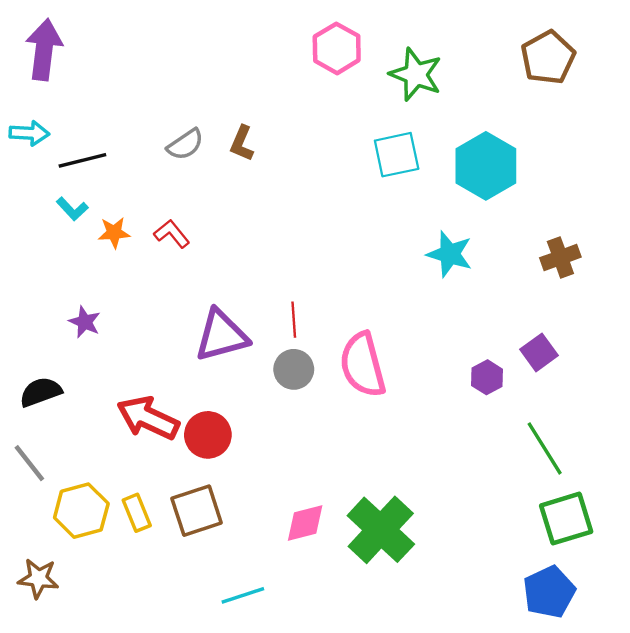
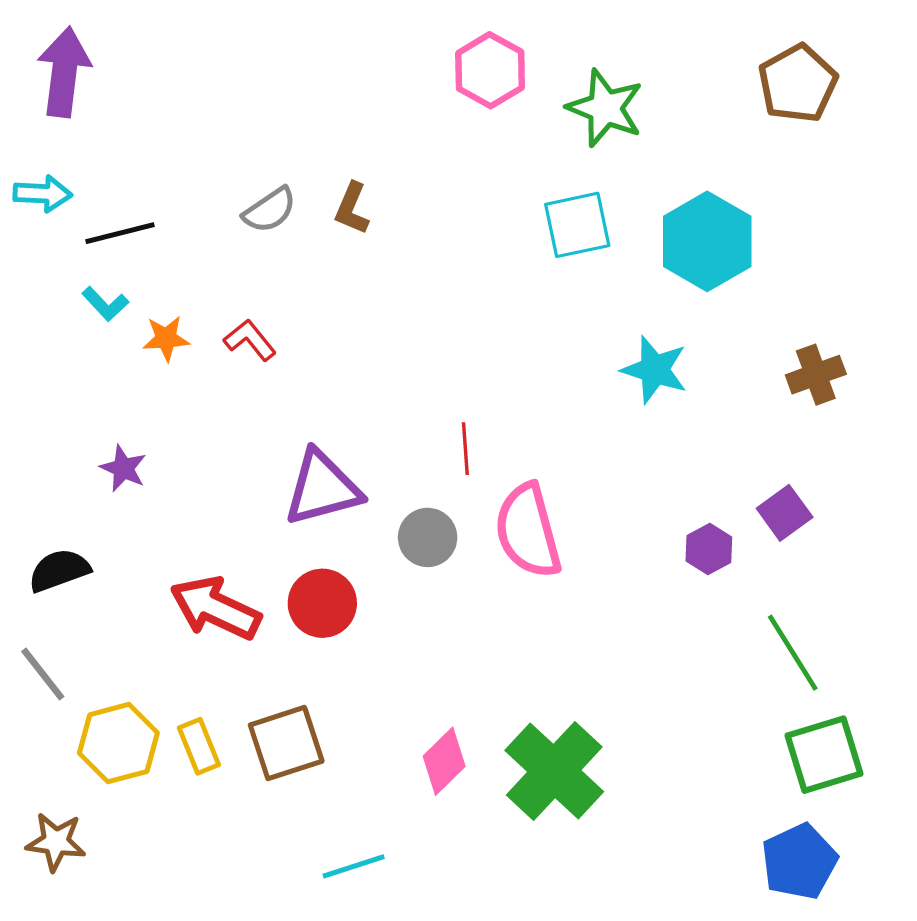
red line: (294, 320) -> (465, 449), moved
red circle: (208, 435) -> (322, 603), moved
pink diamond: (305, 523) -> (444, 761), turned -30

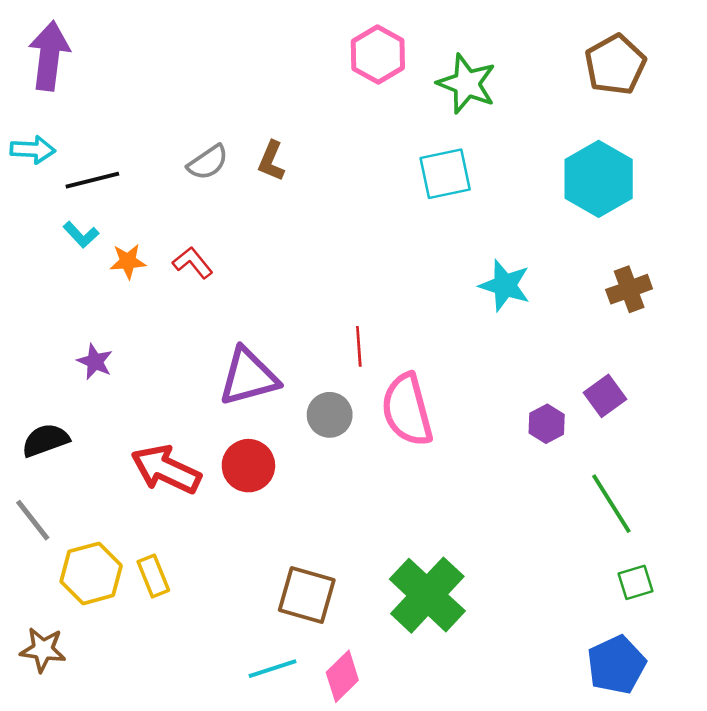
cyan hexagon: (707, 241) -> (599, 179), moved
brown square: (286, 743) -> (307, 595), moved, turned 34
green square: (824, 755) -> (635, 582), size x0.6
pink diamond: (444, 761) -> (342, 676), moved

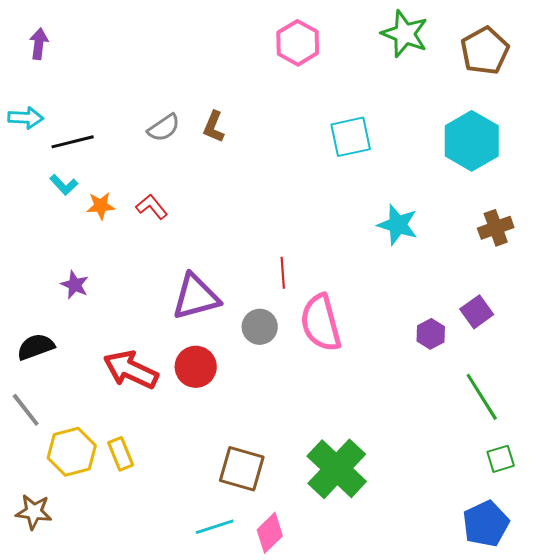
purple arrow: (49, 56) -> (39, 44), size x0.6
green star: (467, 84) -> (405, 34), moved

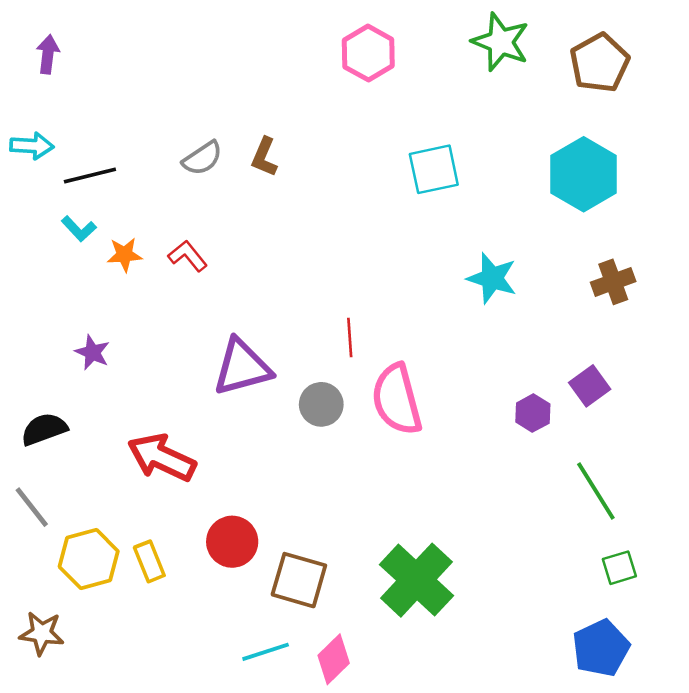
red circle: (196, 367) -> (232, 542), moved

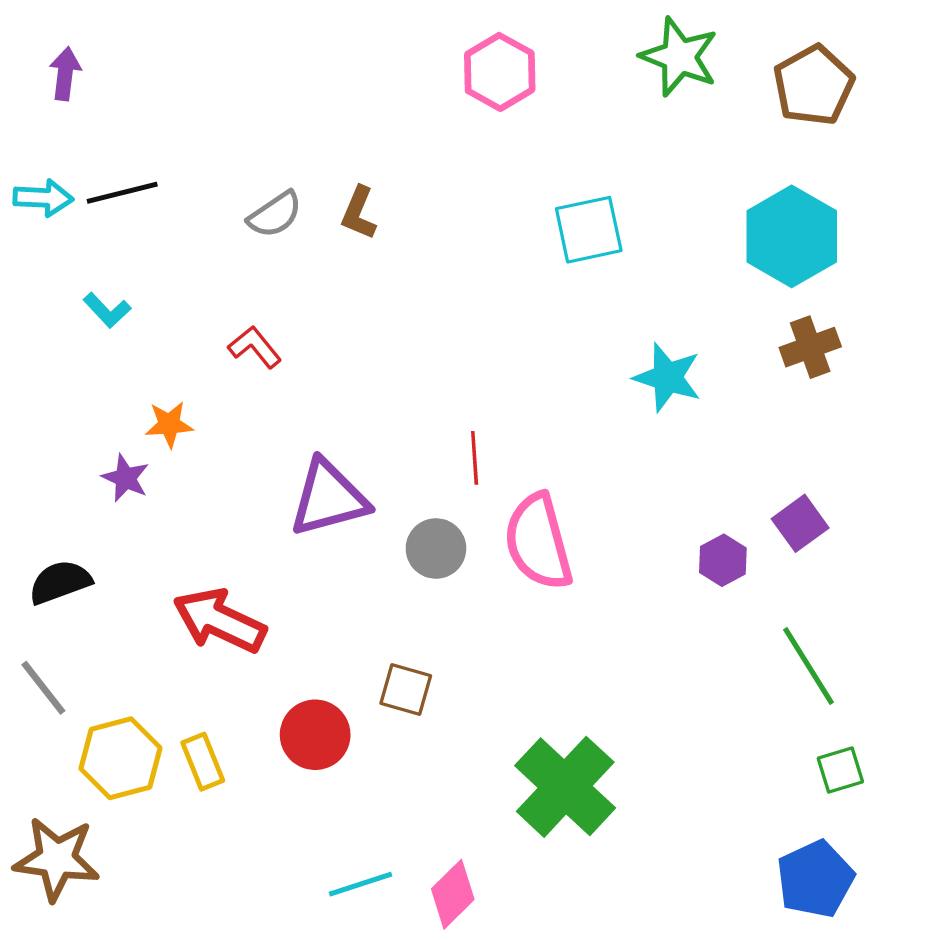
black line: (90, 176) -> (122, 193), moved
orange star: (125, 255) -> (169, 424), moved
brown cross: (613, 282) -> (810, 347), moved
brown square: (299, 580) -> (406, 689), moved, size x0.7
brown star: (42, 633) -> (57, 859), size x1.4

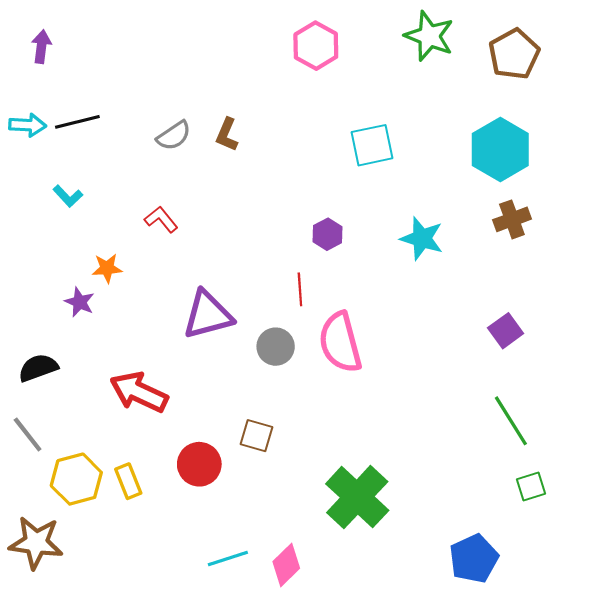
purple hexagon: (723, 560) -> (328, 234), moved
blue pentagon: (815, 879) -> (474, 559), moved

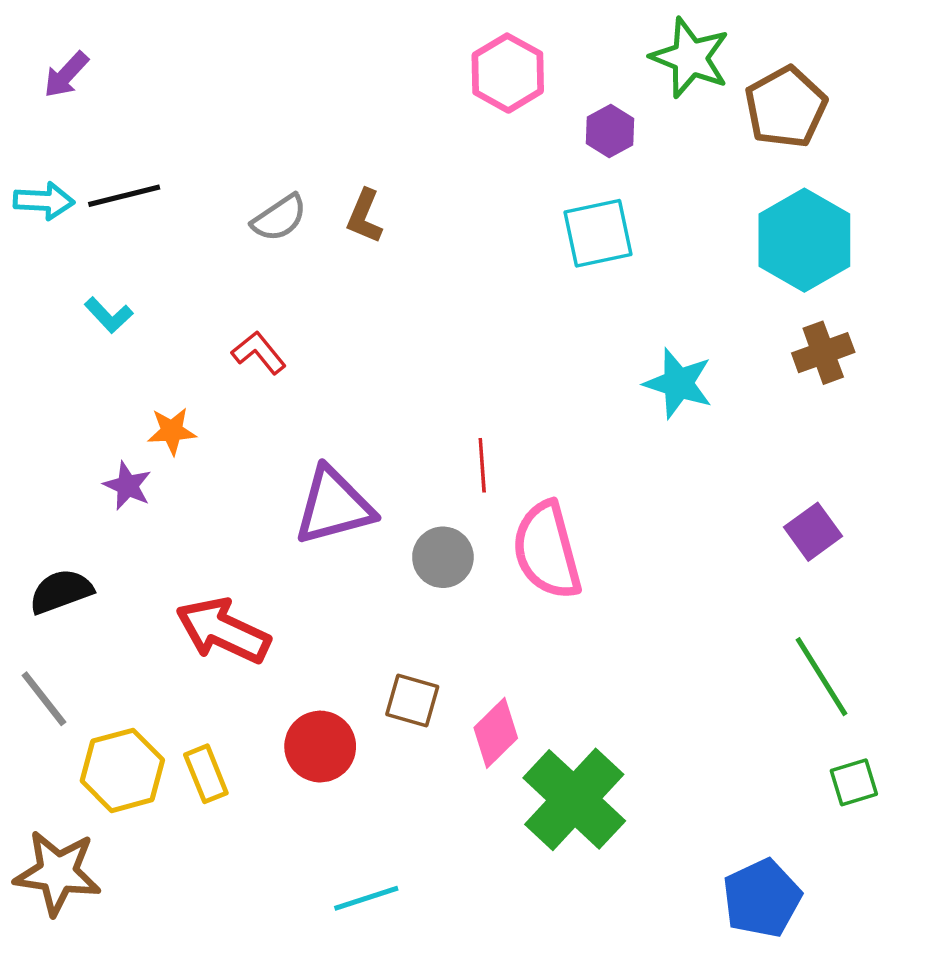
purple arrow: (41, 47) -> (66, 75), turned -144
brown pentagon: (514, 54) -> (786, 107), moved
purple hexagon: (328, 234) -> (610, 131), moved
pink diamond: (286, 565) -> (496, 733), moved

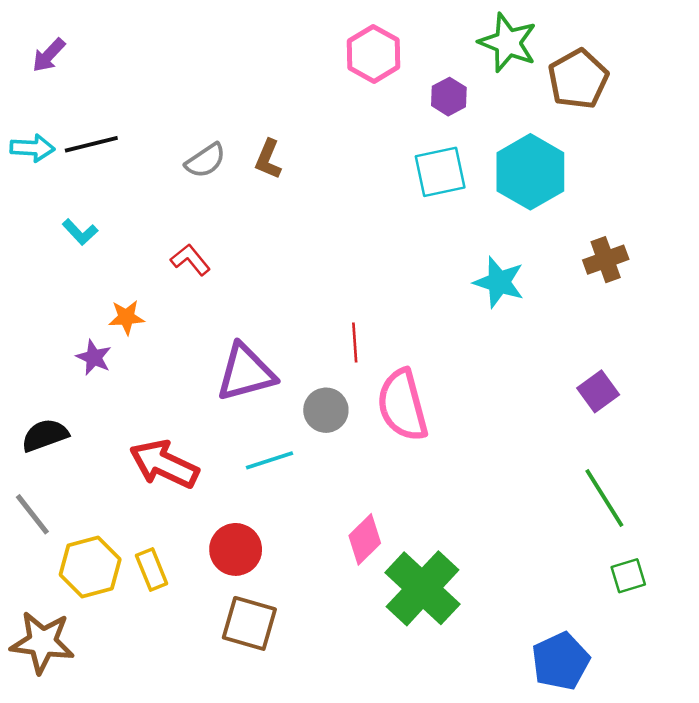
cyan hexagon: (804, 240) -> (530, 172), moved
brown square: (412, 700) -> (249, 623), moved, size x1.4
cyan line: (366, 898) -> (269, 460), moved

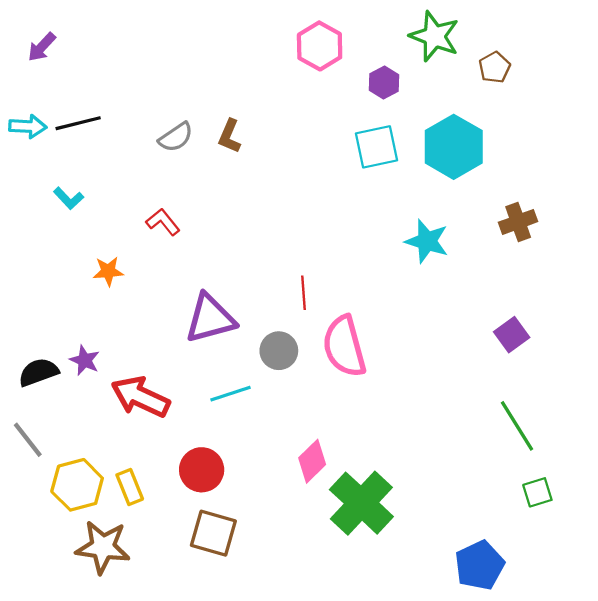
brown pentagon: (578, 79) -> (495, 67), size x0.6
purple star: (94, 357) -> (85, 360), moved
brown star: (42, 642) -> (103, 547), moved

